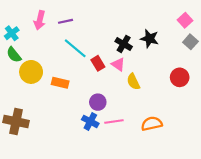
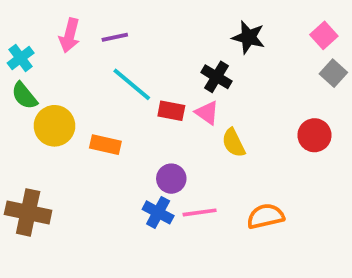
black star: (149, 39) -> (249, 37), moved
red rectangle: (98, 63) -> (171, 111), turned -48

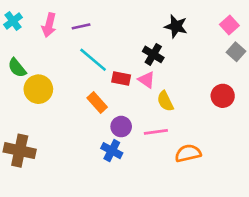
cyan cross: (21, 58) -> (13, 21), moved
orange rectangle: (105, 145) -> (97, 103), moved, turned 35
pink line: (200, 212) -> (156, 132), moved

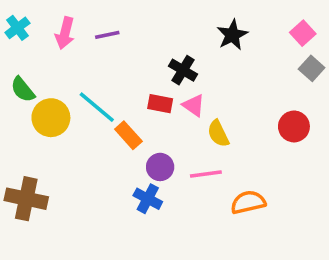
black star: (176, 26) -> (232, 35), turned 30
black cross: (153, 54) -> (183, 70), moved
cyan line: (93, 60) -> (97, 107), moved

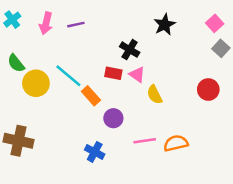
pink line: (206, 174) -> (145, 141), moved
blue cross: (148, 199) -> (95, 152), moved

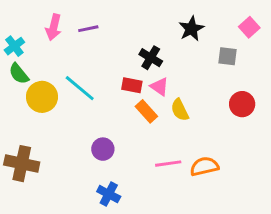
cyan cross: (12, 20) -> (14, 46), moved
gray square: (221, 48) -> (228, 56), moved, turned -35
orange rectangle: (91, 96) -> (146, 111), moved
purple circle: (113, 118) -> (103, 149), moved
blue cross: (95, 152) -> (109, 194), moved

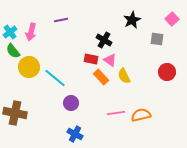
pink arrow: (54, 27) -> (31, 32), moved
cyan line: (80, 88) -> (55, 78), moved

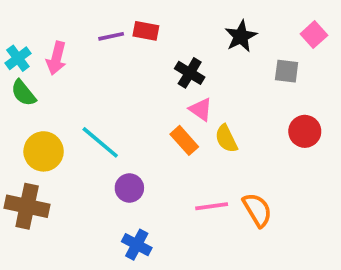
red rectangle: (91, 59) -> (146, 31), moved
yellow circle: (29, 67) -> (44, 151), moved
orange semicircle: (141, 115) -> (257, 210), turned 72

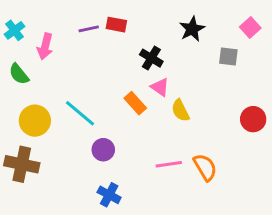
cyan cross: (18, 58) -> (14, 30), moved
red circle: (305, 131) -> (253, 119), moved
orange rectangle: (184, 140) -> (135, 103), moved

